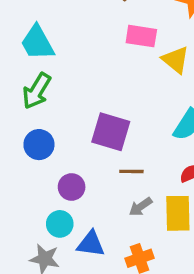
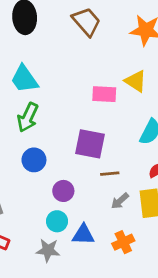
pink rectangle: (141, 36) -> (104, 94), moved

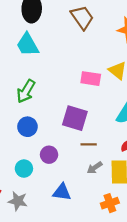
cyan trapezoid: (24, 79) -> (28, 45), moved
cyan circle: (57, 221) -> (24, 169), moved
orange cross: (123, 242) -> (110, 203), moved
gray star: (48, 250) -> (18, 201), moved

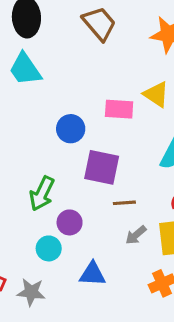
green arrow: (26, 91) -> (42, 194), moved
blue circle: (27, 127) -> (71, 129), moved
cyan circle: (24, 169) -> (49, 248), moved

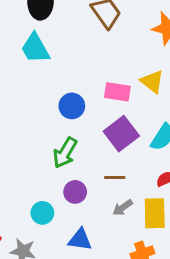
purple square: (102, 167) -> (121, 134), moved, turned 36
green arrow: (42, 194) -> (65, 153), moved
purple circle: (70, 222) -> (75, 192), moved

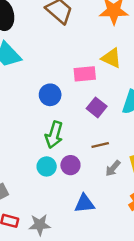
purple square: (121, 134) -> (97, 107), size x0.7
cyan circle: (42, 213) -> (47, 166), moved

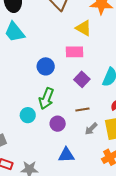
yellow triangle: (111, 58) -> (84, 28), moved
cyan circle: (47, 166) -> (28, 115), moved

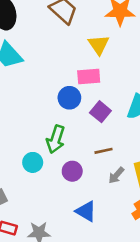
yellow triangle: (84, 28) -> (99, 45), turned 30
blue circle: (46, 66) -> (69, 98), moved
blue triangle: (66, 155) -> (86, 211), turned 36

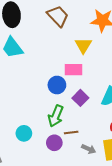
green arrow: (56, 139) -> (56, 116), moved
brown line: (103, 151) -> (71, 133), moved
gray arrow: (116, 175) -> (89, 149), turned -112

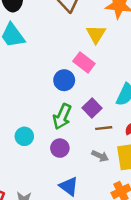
pink rectangle: (73, 70) -> (84, 62), turned 36
purple square: (80, 98) -> (92, 108), moved
brown line: (71, 133) -> (104, 128), moved

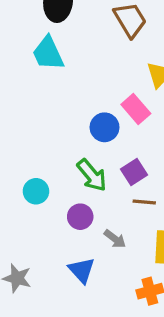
green arrow: (62, 117) -> (92, 175), turned -75
gray arrow: (100, 156) -> (115, 239), moved

